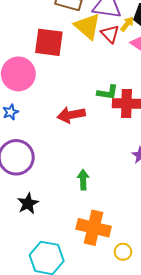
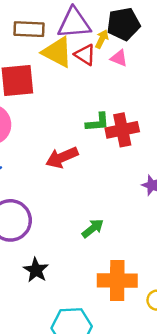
green arrow: (83, 180) -> (93, 228), turned 66

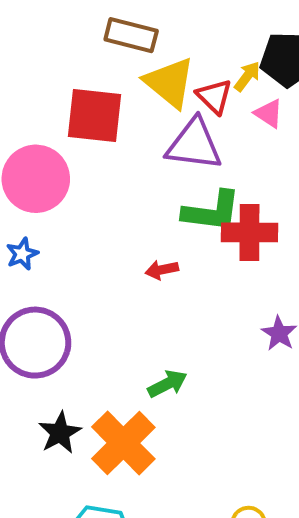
purple triangle: (74, 23) -> (194, 144), moved
green L-shape: (98, 122) -> (212, 211), size x1.4
red arrow: (62, 157) -> (162, 270), moved, size x0.6
orange cross: (117, 280) -> (123, 443), moved, turned 33

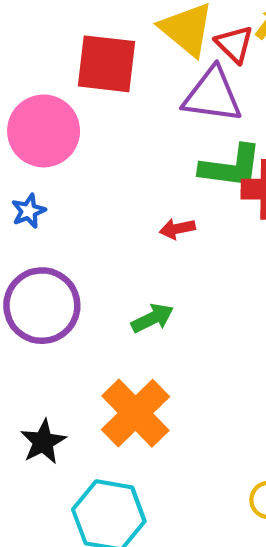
green arrow: (167, 384) -> (152, 318), moved
black star: (60, 433) -> (43, 442), moved

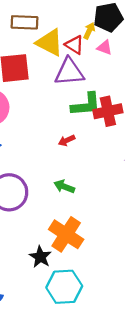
green arrow: (152, 318) -> (64, 187), turned -120
black star: (43, 442) -> (40, 257), moved

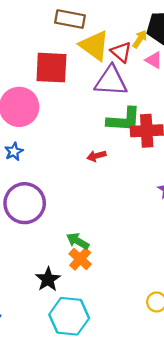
green arrow: (64, 187) -> (78, 241), moved
orange cross: (66, 234) -> (80, 259), size x0.6

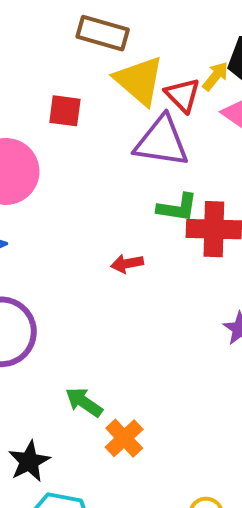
red square: (51, 68) -> (65, 111), size x0.6
green L-shape: (124, 120) -> (177, 208), size x0.7
orange cross: (80, 259) -> (124, 438), moved

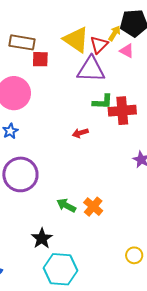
brown rectangle: (103, 33) -> (22, 42), moved
red triangle: (183, 95) -> (99, 45), turned 36
orange cross: (124, 438) -> (93, 207), moved

